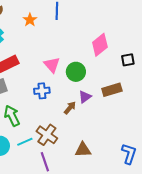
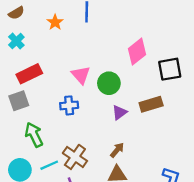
black square: (128, 60) -> (170, 69), size x1.5
brown arrow: (70, 108) -> (117, 150), moved

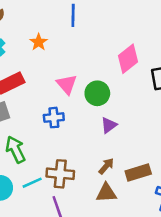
orange star: (55, 22) -> (39, 42), moved
brown rectangle: (151, 104) -> (138, 172), moved
brown cross: (75, 157) -> (60, 174), turned -30

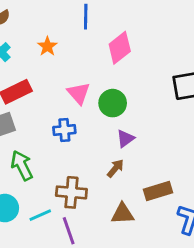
pink diamond: (128, 59) -> (120, 48), moved
brown arrow: (106, 166) -> (115, 168), moved
cyan line: (32, 183) -> (40, 215), moved

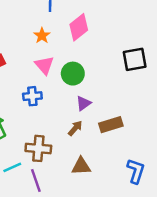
orange star: (47, 46) -> (42, 36), moved
brown rectangle: (158, 191) -> (111, 125), moved

